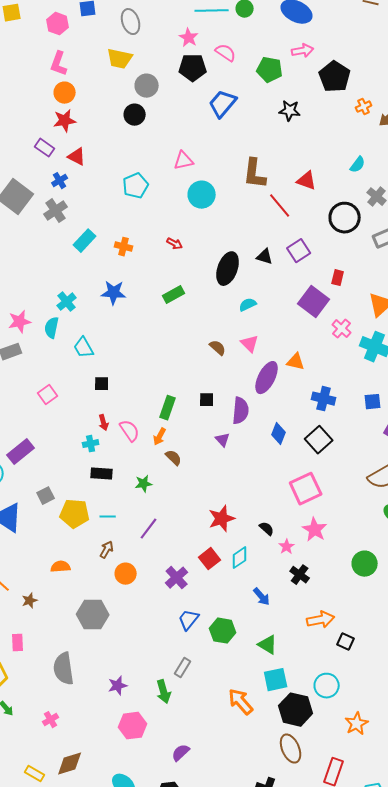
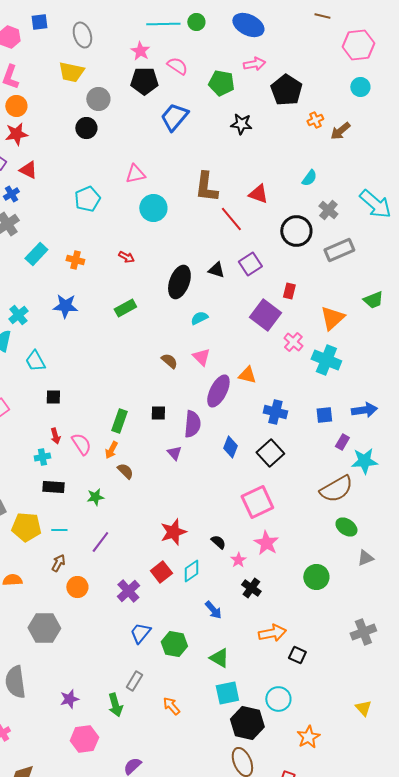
orange arrow: (241, 702) -> (171, 706), moved, size x0.7

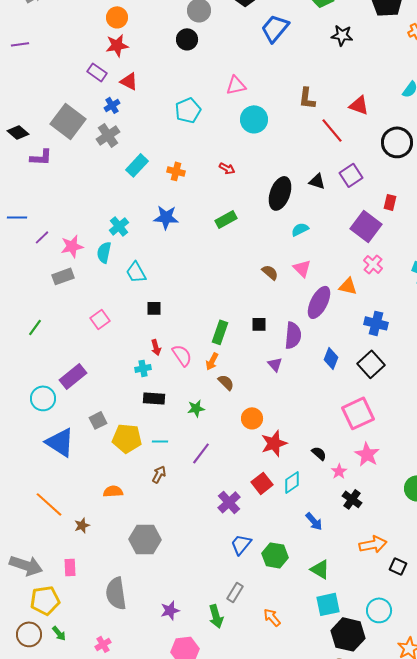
brown L-shape: (206, 187) -> (307, 98), size x0.7
pink cross: (293, 342) -> (373, 264), moved
orange circle: (77, 587) -> (252, 418), moved

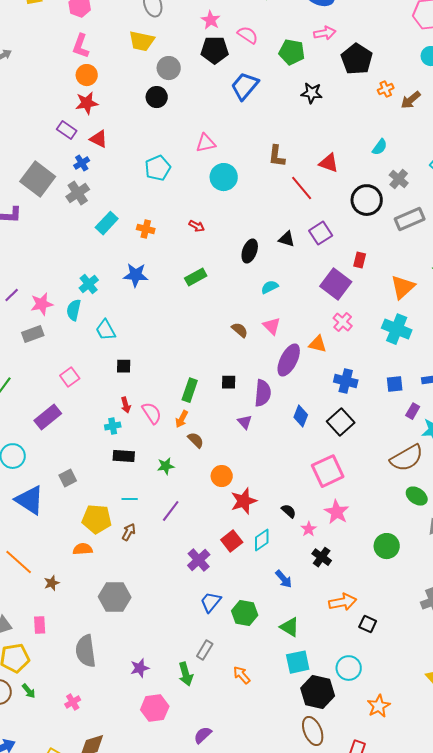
black ellipse: (280, 193) -> (250, 251), size x0.7
purple rectangle: (73, 376) -> (48, 417), moved
yellow pentagon: (127, 438) -> (97, 519), moved

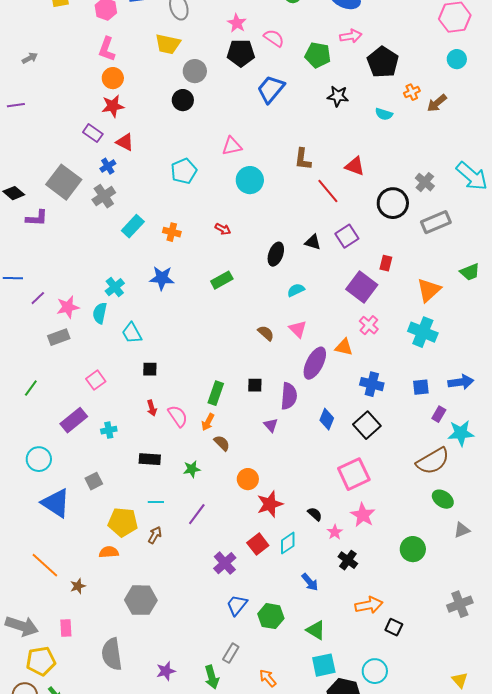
cyan semicircle: (380, 147) -> (384, 114), moved, turned 72
cyan cross: (113, 426) -> (109, 430), moved

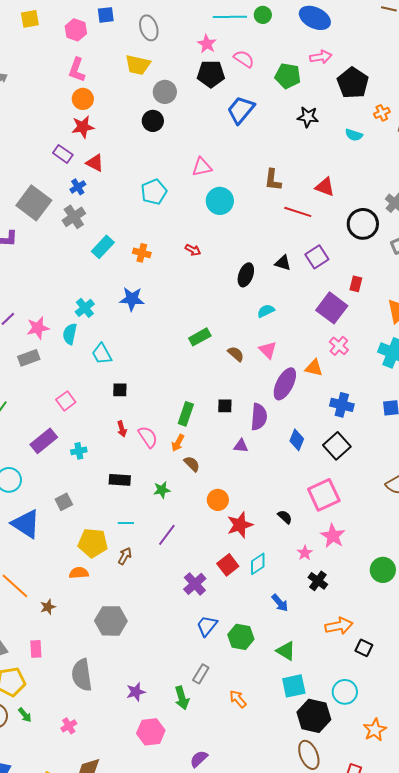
red line: (328, 191) -> (298, 212), turned -32
green rectangle: (222, 280) -> (200, 337), moved
purple triangle: (271, 425) -> (241, 446), turned -42
black semicircle: (315, 514) -> (285, 517), moved

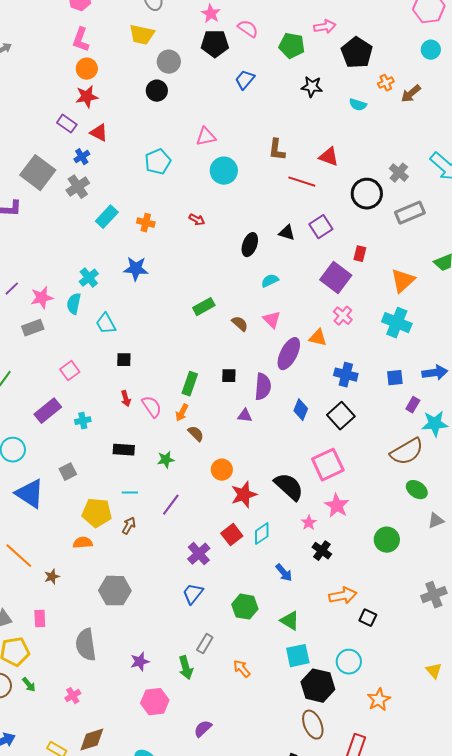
blue trapezoid: (241, 110) -> (245, 80), size x0.7
black semicircle: (285, 517) -> (289, 487), size x2.0
blue trapezoid: (207, 626) -> (193, 594), moved

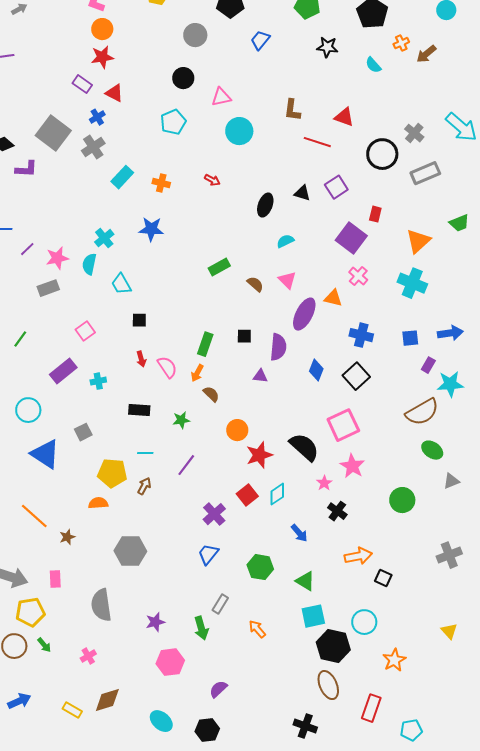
gray circle: (169, 62) -> (195, 35), moved
black circle: (157, 91) -> (183, 78), moved
cyan semicircle: (358, 105) -> (373, 65), turned 30

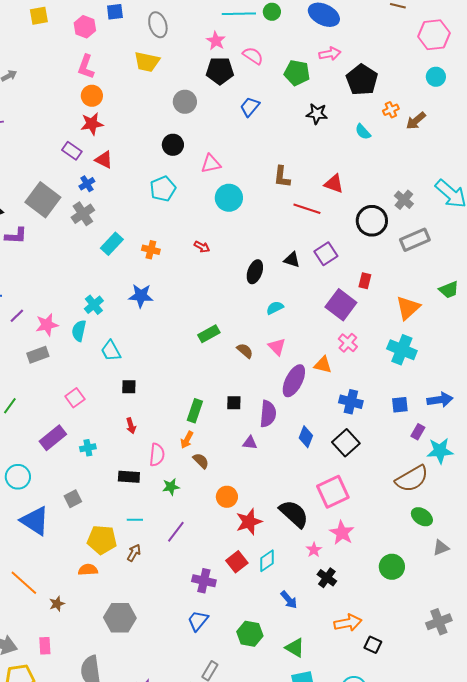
pink semicircle: (167, 367) -> (157, 455), moved, turned 40
purple cross: (214, 514) -> (204, 581), turned -35

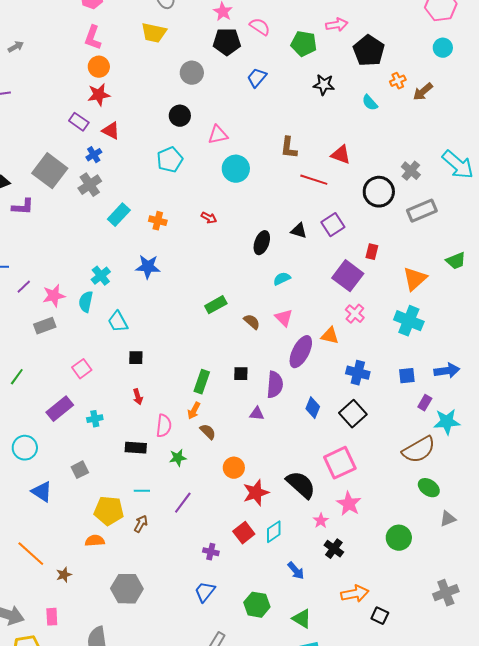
blue triangle: (35, 521) -> (42, 492), size x0.7
purple cross: (204, 581) -> (211, 552), size x0.7

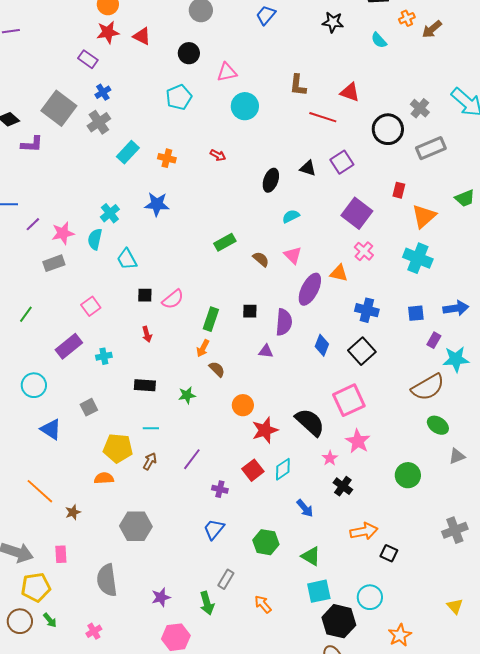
red triangle: (111, 131) -> (142, 36), moved
red rectangle: (372, 252) -> (399, 190), moved
pink semicircle: (164, 426) -> (173, 299), moved, turned 45
purple line: (183, 503) -> (192, 459), moved

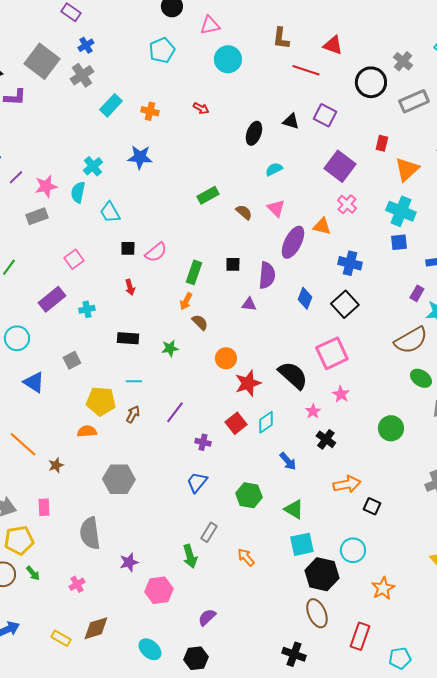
purple square: (342, 162) -> (325, 115), turned -30
blue square: (416, 313) -> (399, 242), moved
pink star: (358, 441) -> (341, 394), size x0.7
purple star: (161, 597) -> (129, 562), moved

